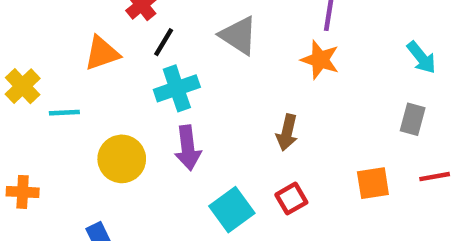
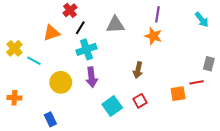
gray triangle: (239, 36) -> (115, 25), turned -36
cyan arrow: (421, 58) -> (202, 20), moved
cyan line: (64, 113) -> (34, 61), turned 32
gray rectangle: (413, 119) -> (209, 64), moved
red line: (435, 177) -> (197, 82), moved

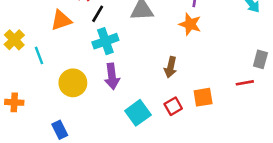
cyan line: (34, 61) -> (39, 55), turned 40
orange square: (178, 94) -> (203, 97), moved

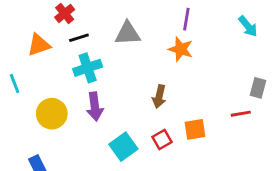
black line: (98, 14) -> (79, 38), turned 42

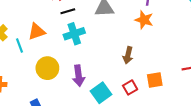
orange triangle: (39, 45) -> (37, 32), moved
purple arrow: (95, 107) -> (79, 76), moved

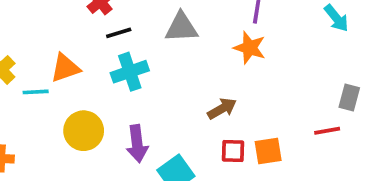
cyan line: (19, 46) -> (36, 92), turned -72
brown arrow: (128, 55) -> (222, 109), turned -133
red square: (130, 87) -> (233, 151), moved, turned 32

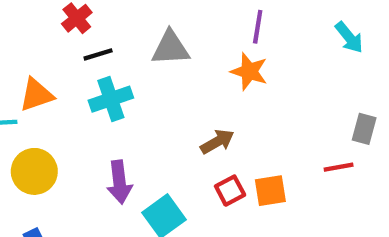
yellow circle: (84, 131) -> (34, 171), moved
red square: (233, 151) -> (230, 191), turned -30

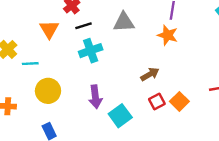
orange triangle: (36, 95) -> (49, 29), moved, turned -42
orange square: (270, 191) -> (179, 101), turned -36

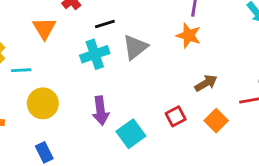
gray triangle: (124, 22) -> (135, 47), moved, turned -35
black line: (84, 26) -> (105, 24), moved
brown arrow: (150, 74) -> (206, 83), moved
orange square: (179, 101) -> (216, 121), moved

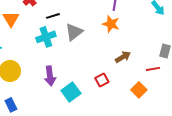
orange square: (216, 121) -> (139, 90), moved

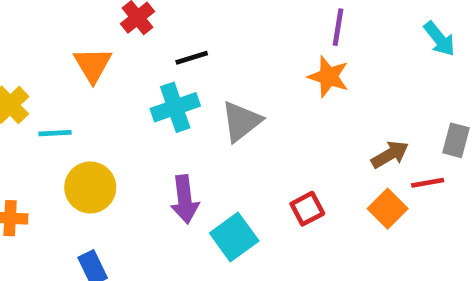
gray triangle: (74, 32) -> (241, 121), moved
brown arrow: (123, 57) -> (390, 154), moved
orange square: (139, 90) -> (388, 209), moved

